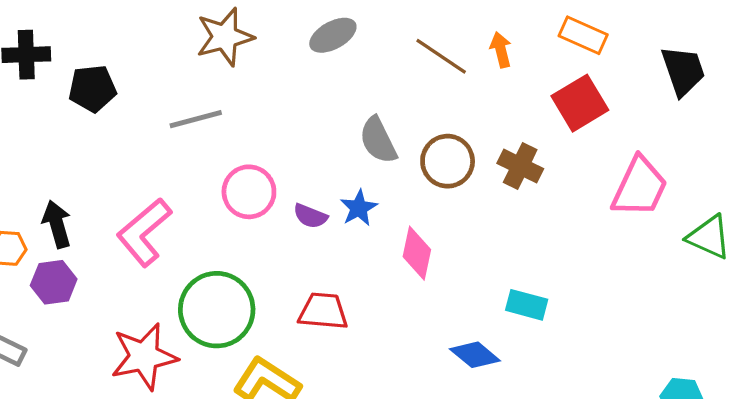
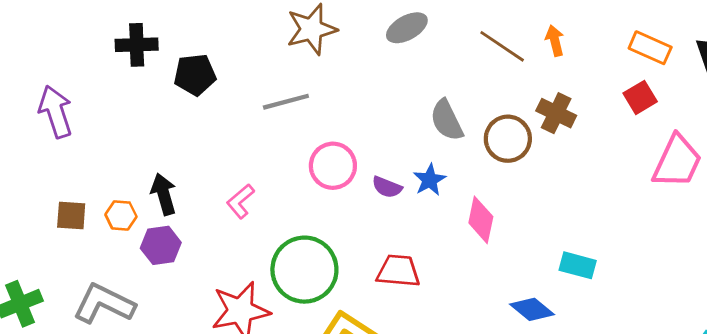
orange rectangle: (583, 35) -> (650, 48), moved
red square: (580, 103) -> (640, 97), moved, size x0.7
brown cross: (520, 166) -> (556, 113), moved
pink L-shape: (144, 232) -> (240, 201), size x0.6

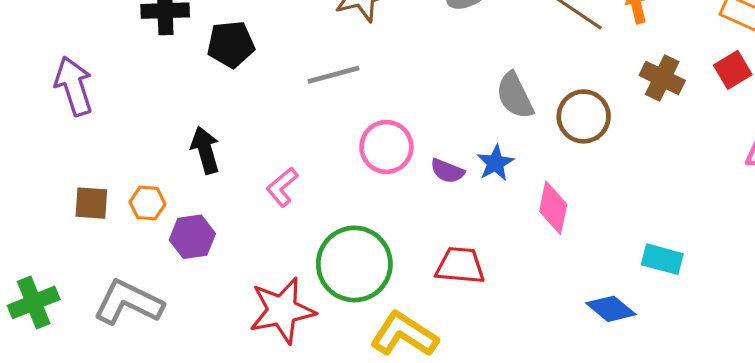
brown cross: (556, 113) -> (662, 78), moved
black arrow: (164, 194) -> (205, 150), moved

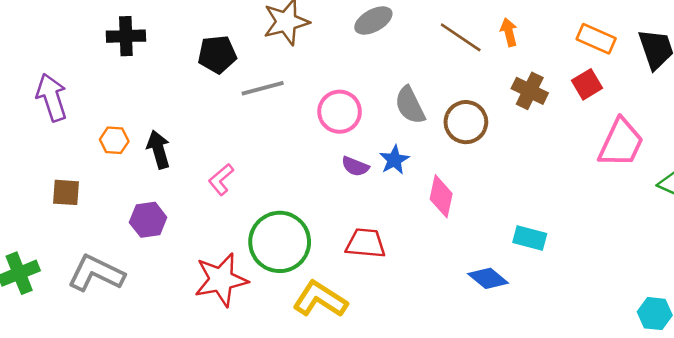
black pentagon: (231, 44) -> (217, 54), moved
pink circle: (386, 147) -> (340, 112), moved
orange hexagon: (148, 203) -> (114, 140), moved

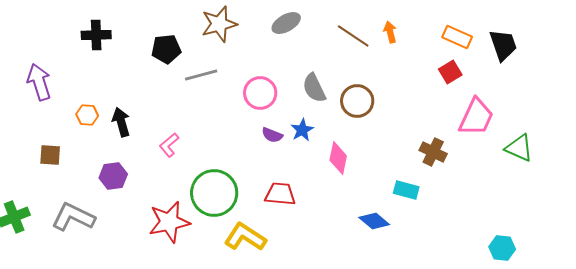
brown cross: (530, 91) -> (433, 152), moved

